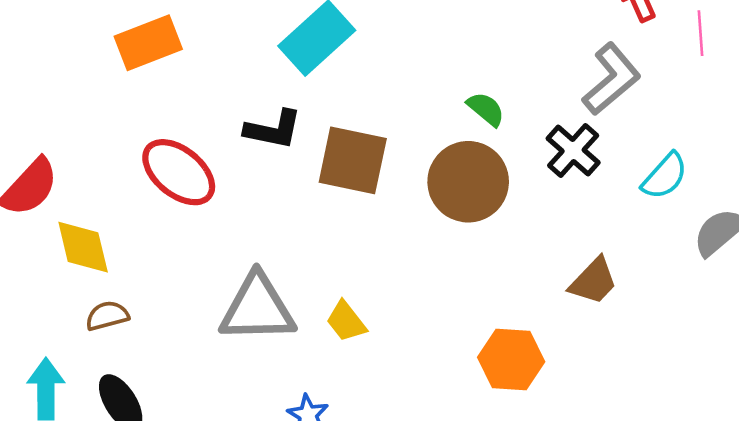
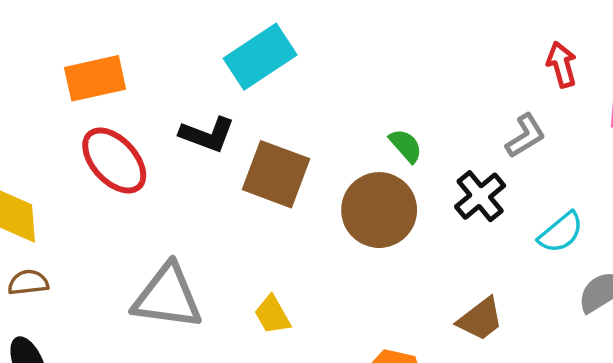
orange rectangle: (148, 43) -> (95, 78), moved
gray L-shape: (611, 79) -> (525, 136), size x0.7
yellow trapezoid: (346, 321) -> (272, 315), moved

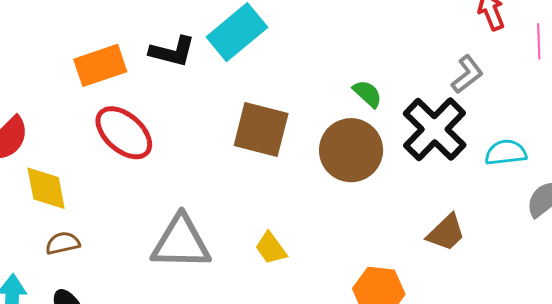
black L-shape: (207, 135) -> (172, 51), moved
black cross: (480, 196) -> (435, 129), size x1.5
cyan semicircle: (561, 233) -> (506, 153), turned -141

